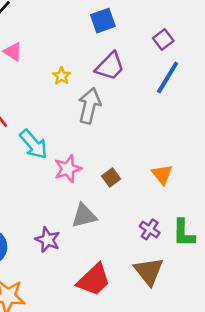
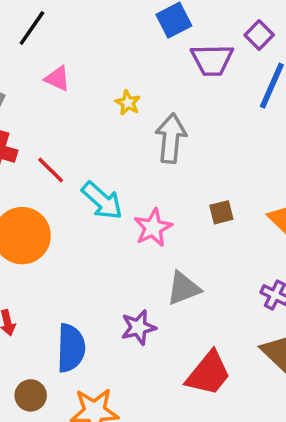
purple trapezoid: (110, 66) -> (212, 60), moved, turned 52
brown square: (111, 178) -> (221, 212), moved, turned 30
purple star: (48, 240) -> (138, 327), turned -30

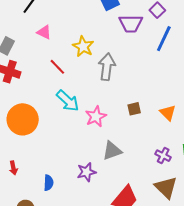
yellow star: (128, 103) -> (83, 47), size x1.5
red line: (51, 170) -> (57, 67), moved
blue semicircle: (71, 348) -> (49, 183), size x0.6

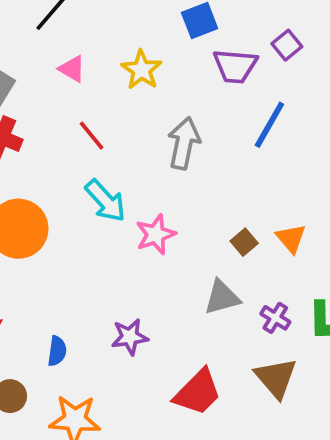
blue line: (164, 39) -> (269, 125), moved
yellow star: (83, 47) -> (141, 70), moved
brown square: (134, 109) -> (244, 242), moved, turned -32
gray triangle: (112, 151) -> (222, 297), moved

